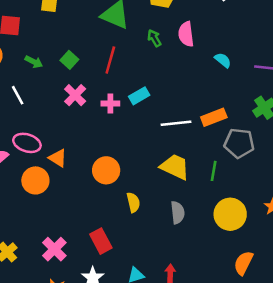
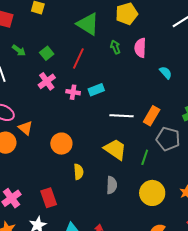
orange rectangle: (214, 117) -> (152, 116), turned -48

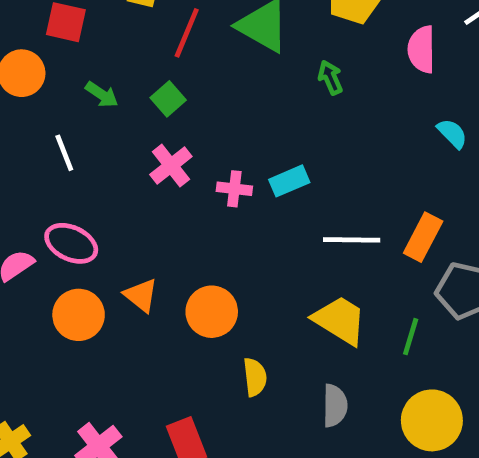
pink semicircle: (140, 48) -> (421, 49), moved
red line: (78, 58) -> (187, 33), moved
orange triangle: (25, 128) -> (141, 295), moved

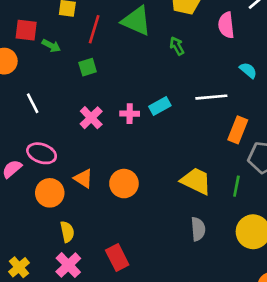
green arrow: (102, 95) -> (51, 46), moved
green square: (168, 99) -> (88, 67), turned 30
pink cross: (171, 166) -> (91, 118), moved
white line: (352, 240) -> (211, 97), moved
yellow semicircle: (255, 377) -> (67, 232), moved

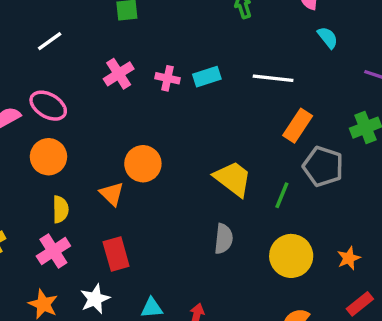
cyan semicircle: (248, 70) -> (328, 38), moved
white line: (33, 103) -> (50, 41), turned 70
orange triangle: (83, 178) -> (112, 194), moved

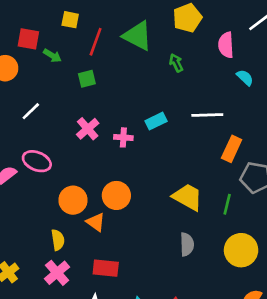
pink cross: (167, 78) -> (123, 137), moved
orange circle: (48, 157) -> (73, 200), moved
red rectangle: (116, 254) -> (106, 268), turned -60

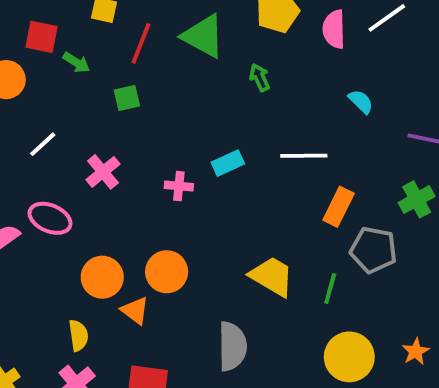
pink semicircle: (226, 45) -> (334, 29), moved
pink cross: (88, 129) -> (103, 172), moved
gray semicircle: (187, 244) -> (232, 346), moved, size x1.4

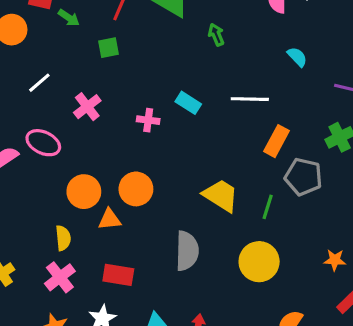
cyan rectangle: (228, 163) -> (188, 103), turned 55
orange triangle: (135, 311) -> (110, 219), turned -45
orange star: (416, 351) -> (335, 260), turned 30
yellow circle: (349, 357) -> (259, 262), moved

